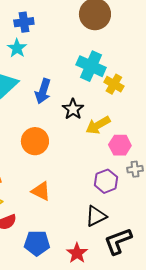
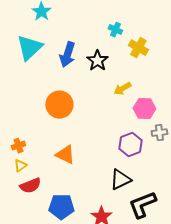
cyan cross: (91, 66) -> (115, 30), size x0.5
black star: (73, 109) -> (97, 61), moved
yellow arrow: (98, 125) -> (122, 89), size x0.7

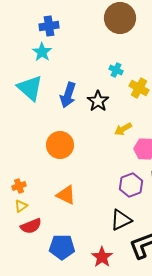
cyan triangle: (29, 48) -> (30, 88), turned -36

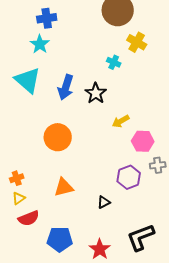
yellow cross: (139, 88) -> (137, 42), moved
orange triangle: (66, 195) -> (64, 187), turned -40
black triangle: (121, 220) -> (104, 202), moved, size x0.6

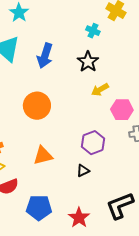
black star: (96, 93) -> (88, 62), moved
purple hexagon: (129, 177) -> (93, 143), moved

